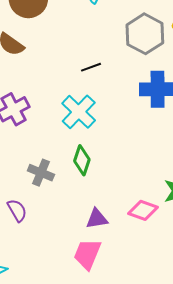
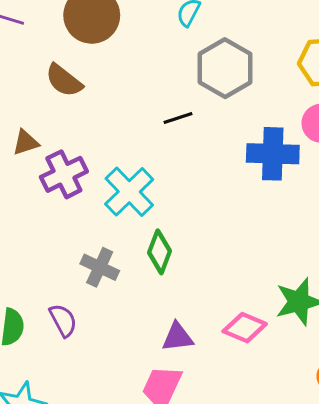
gray hexagon: (145, 34) -> (225, 68), moved
cyan cross: (79, 112) -> (129, 192), moved

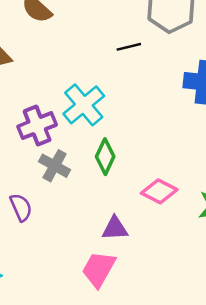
purple cross: (64, 174) -> (37, 126), moved
pink diamond: (245, 328) -> (159, 191), moved

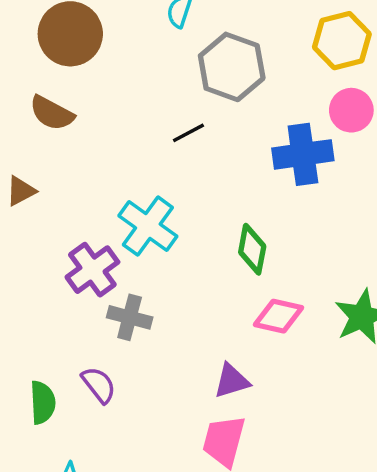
green diamond: (105, 157) -> (252, 249), moved

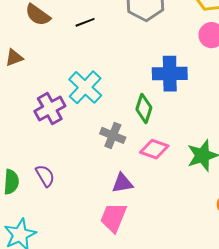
black line: (188, 133) -> (85, 22), moved
blue cross: (303, 154) -> (170, 74), moved
gray cross: (130, 317) -> (113, 135), moved

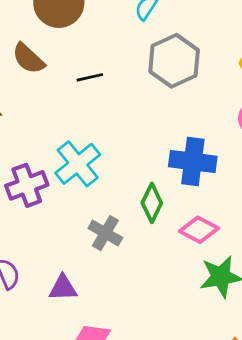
pink diamond: (154, 149) -> (199, 230), moved
purple triangle: (122, 183) -> (63, 288), moved

